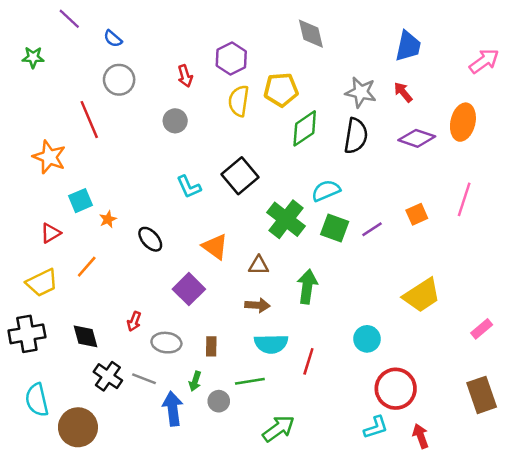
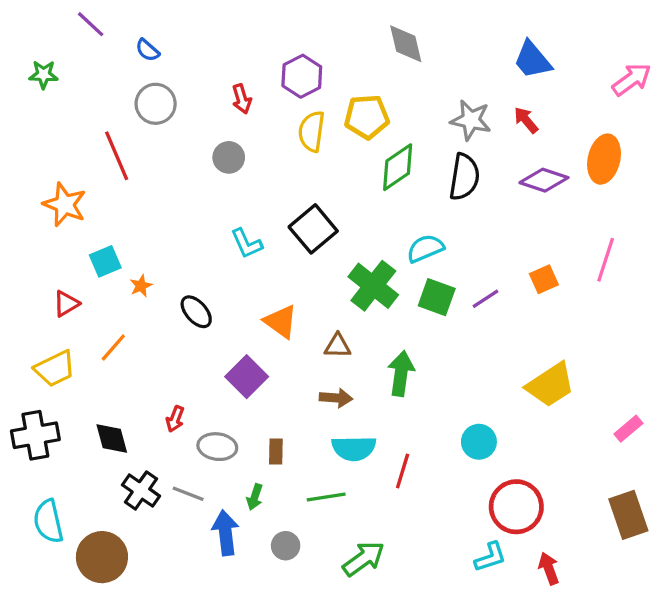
blue trapezoid: (408, 46) -> (533, 60), turned 128
gray circle: (219, 401) -> (286, 546), moved

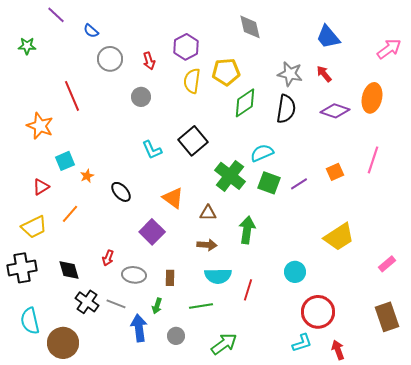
gray circle: (156, 104) -> (110, 59), moved

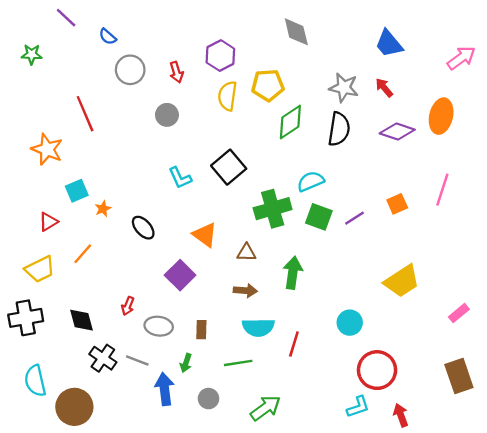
green cross: (230, 176) -> (273, 209), turned 36

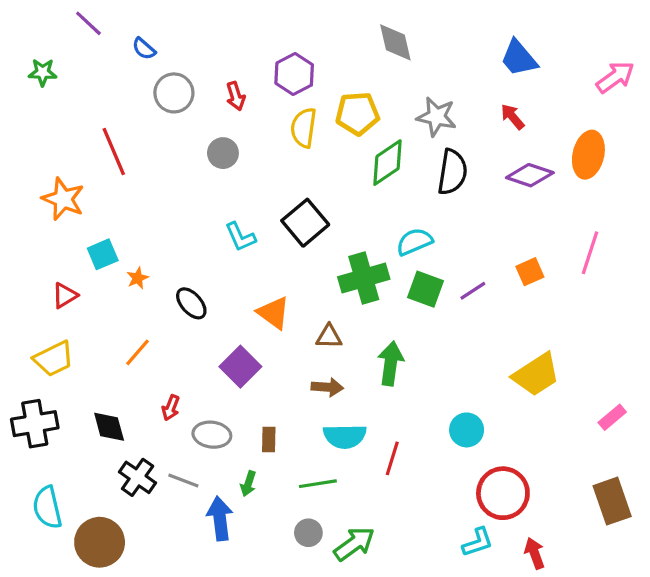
gray star: (344, 88) -> (437, 117), moved
orange line: (83, 254) -> (138, 352), moved
gray circle: (208, 399) -> (308, 533), moved

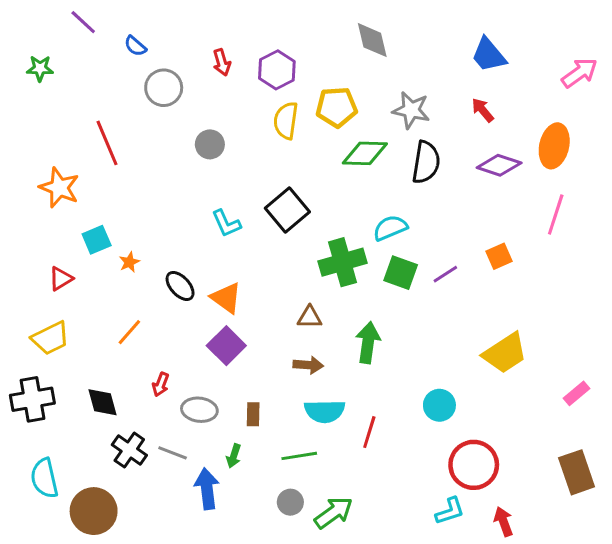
red arrow: (236, 96) -> (222, 62), moved
green diamond: (387, 163) -> (365, 153), turned 36
pink line: (590, 253) -> (556, 214), moved
orange triangle: (274, 313) -> (226, 298), moved

